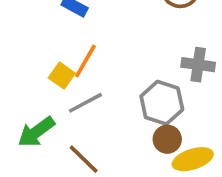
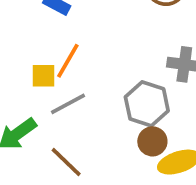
yellow square: (62, 76) -> (44, 76), turned -35

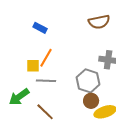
gray line: (68, 104) -> (46, 81), turned 30

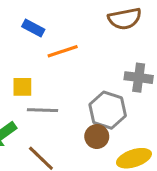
orange line: (46, 58) -> (63, 51), moved, turned 42
brown circle: (91, 101) -> (97, 137), moved

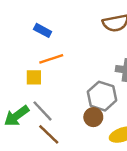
orange line: (63, 51) -> (51, 59), moved
gray line: (43, 110) -> (43, 111), moved, turned 45

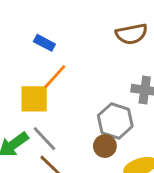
orange line: (51, 59) -> (55, 77), turned -30
yellow square: (34, 77) -> (34, 99), size x1.5

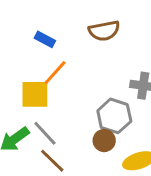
brown semicircle: (131, 34) -> (104, 31), moved

